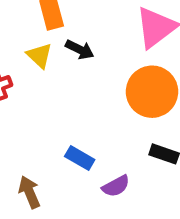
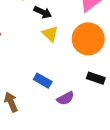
yellow triangle: (39, 56) -> (50, 34), moved

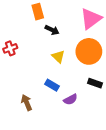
yellow triangle: (50, 34) -> (58, 57), moved

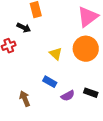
black arrow: (52, 30) -> (24, 28), moved
black rectangle: (95, 83) -> (91, 93), moved

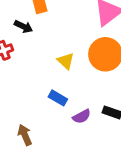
brown arrow: (25, 99) -> (25, 135), moved

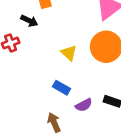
brown arrow: (25, 135) -> (54, 122), moved

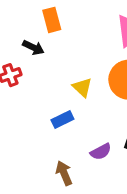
blue rectangle: (61, 88) -> (62, 119), moved, turned -56

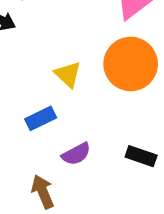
purple semicircle: (101, 152) -> (76, 154), moved

